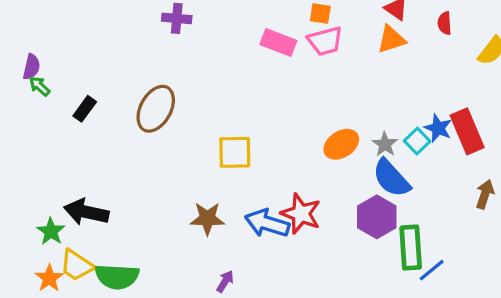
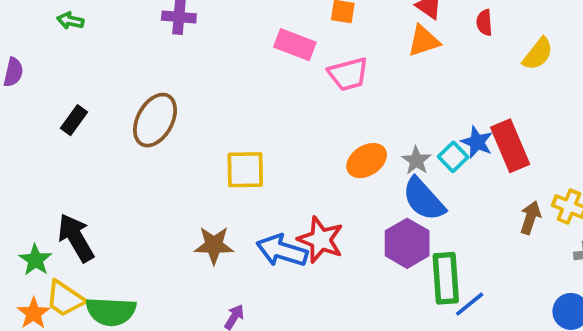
pink trapezoid: (325, 41) -> (348, 74), moved
green arrow: (40, 86) -> (70, 21), moved, turned -30
black arrow: (86, 212) -> (76, 238), turned 48

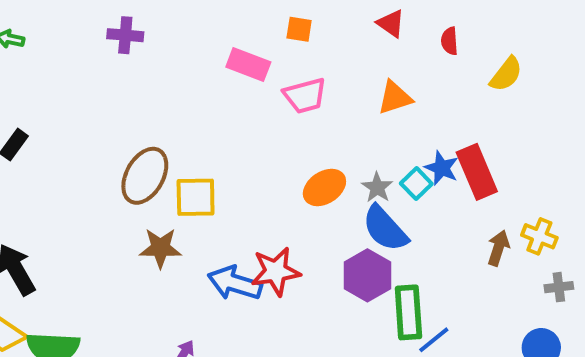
orange triangle: (424, 41) -> (395, 98), moved
brown ellipse: (155, 120) -> (145, 176), moved
red star: (321, 240) -> (276, 271), turned -30
brown star: (214, 245) -> (160, 248), moved

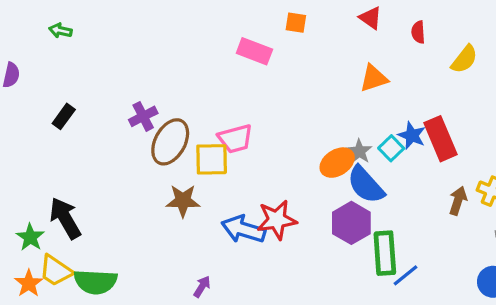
purple cross: (125, 35) -> (143, 116), moved, turned -32
pink trapezoid: (305, 96) -> (235, 139), moved
orange ellipse: (324, 187) -> (337, 163), moved

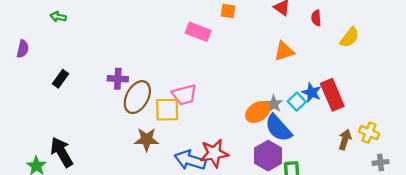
purple cross: (143, 116) -> (118, 79), turned 30

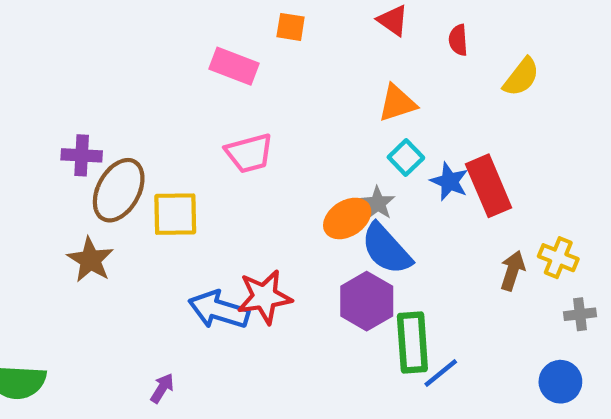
pink trapezoid: (184, 95) -> (249, 153), moved
cyan square: (297, 102) -> (406, 158), moved
brown star: (147, 140) -> (90, 260), moved, turned 30

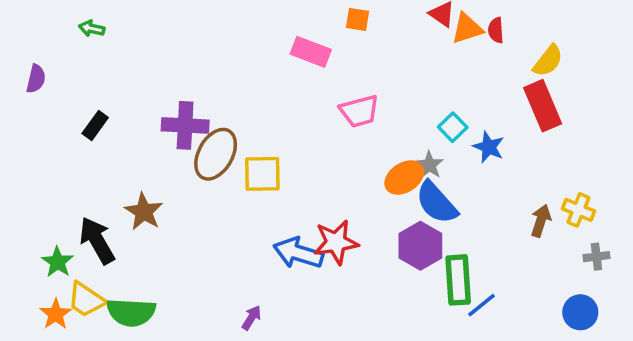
orange triangle: (397, 103) -> (467, 28), moved
pink trapezoid: (249, 153) -> (359, 111), moved
purple cross: (82, 155) -> (185, 125), size x1.4
red rectangle: (489, 186) -> (543, 106), moved
brown star: (90, 260) -> (144, 212), moved

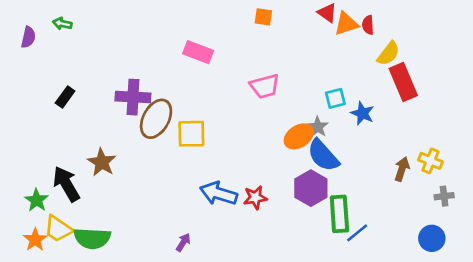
pink rectangle: (311, 52) -> (198, 52), moved
yellow semicircle: (548, 61) -> (388, 54), moved
purple semicircle: (36, 79) -> (28, 37), moved
cyan square: (453, 127) -> (335, 98), turned 30
red star: (336, 242) -> (255, 198), moved, size x0.7

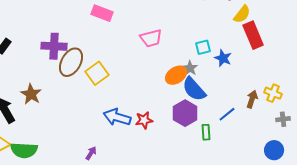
yellow square: (191, 134) -> (97, 73), turned -35
green rectangle: (339, 214) -> (206, 132), size x0.6
blue line: (357, 233) -> (227, 114), moved

